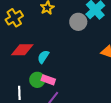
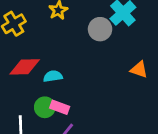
cyan semicircle: (43, 57) -> (53, 76), turned 48

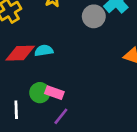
cyan semicircle: (53, 76) -> (44, 51), moved

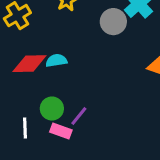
pink rectangle: (54, 93) -> (61, 131), moved
purple line: (61, 116) -> (79, 116), moved

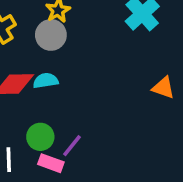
gray circle: (113, 22) -> (51, 35), moved

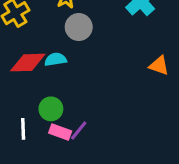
gray circle: (51, 35) -> (79, 27), moved
purple line: (72, 146) -> (79, 130), moved

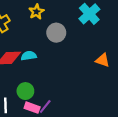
gray circle: (79, 27) -> (56, 33), moved

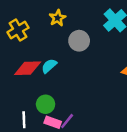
cyan semicircle: (29, 56) -> (49, 66), turned -32

